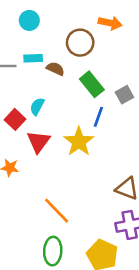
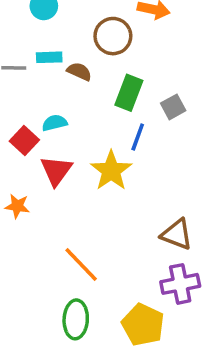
green rectangle: (92, 84) -> (129, 93), turned 60
cyan semicircle: (37, 106) -> (54, 123), turned 48

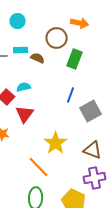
green rectangle: (129, 93) -> (75, 59), moved
gray square: (173, 107) -> (91, 111), moved, size x1.5
yellow star: (111, 171) -> (56, 143), moved

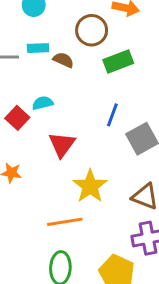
green rectangle: (75, 59) -> (118, 61), turned 48
red triangle: (25, 114) -> (62, 145), moved
orange line: (39, 167) -> (65, 222), turned -55

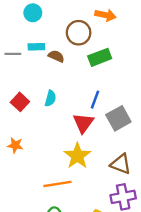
cyan semicircle: (43, 103) -> (50, 98), moved, turned 119
red triangle: (62, 145) -> (83, 123), moved

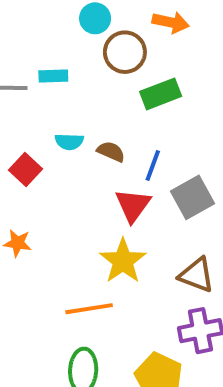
cyan circle: (33, 13) -> (95, 18), moved
brown semicircle: (56, 56) -> (111, 152), moved
cyan semicircle: (50, 98) -> (69, 142), moved, turned 77

